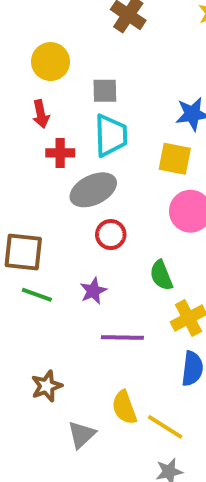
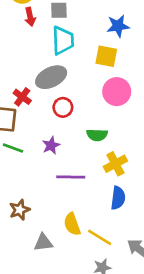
red arrow: (41, 114) -> (30, 17), moved
red cross: (60, 153) -> (22, 97), moved, turned 36
green semicircle: (161, 275) -> (97, 135), turned -66
gray triangle: (82, 435) -> (43, 243), turned 36

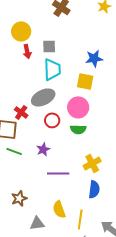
pink circle: (117, 92) -> (78, 107), moved
green semicircle: (97, 135) -> (78, 129), moved
yellow line: (100, 237) -> (80, 219), turned 66

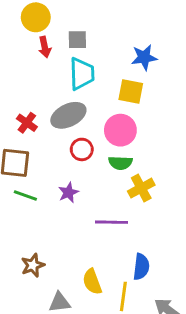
red cross: (21, 112) -> (27, 123), moved
yellow cross: (92, 163) -> (141, 188), moved
purple line: (58, 173) -> (111, 222), moved
blue semicircle: (94, 189) -> (141, 267), moved

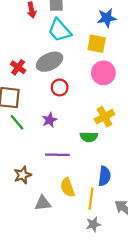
cyan trapezoid: (82, 74) -> (60, 30), turned 140
pink circle: (120, 130) -> (103, 73), moved
green semicircle: (120, 163) -> (89, 137), moved
green line: (25, 195) -> (17, 122), turned 30
purple line: (111, 222) -> (57, 155), moved

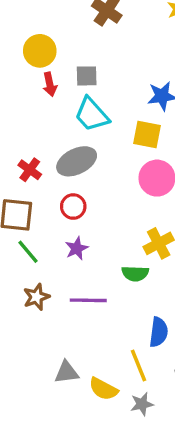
red circle: (60, 87) -> (73, 207), moved
brown star: (23, 175) -> (36, 297), moved
yellow semicircle: (67, 187) -> (103, 389), moved, turned -42
yellow line: (91, 199) -> (139, 366), turned -30

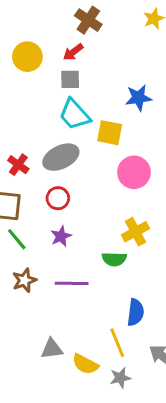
red arrow: (50, 84) -> (73, 52), moved, turned 65
yellow square: (147, 135) -> (110, 133), moved

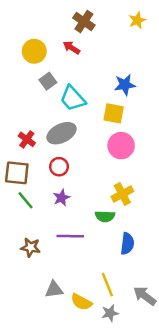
red arrow: (73, 52) -> (71, 48), turned 70
gray square: (70, 79) -> (48, 81), moved, turned -35
yellow square: (110, 133) -> (114, 113), moved
brown star: (24, 280) -> (31, 247), moved, turned 30
blue semicircle: (135, 312) -> (127, 244), moved

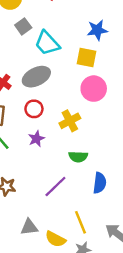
yellow cross: (122, 194) -> (70, 121), moved
purple line: (70, 236) -> (55, 187), moved, turned -45

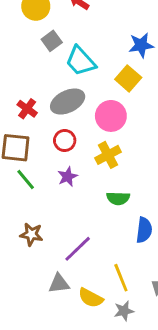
yellow square: (87, 58) -> (128, 78), turned 30
pink circle: (94, 89) -> (111, 116), moved
purple line: (55, 187) -> (78, 249), moved

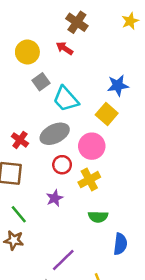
red circle: (65, 140) -> (62, 165), moved
green line: (26, 179) -> (19, 214), moved
brown star: (31, 234) -> (14, 240), moved

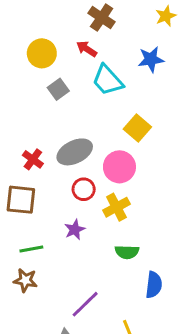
blue star: (118, 85) -> (151, 59), moved
cyan trapezoid: (66, 99) -> (108, 80), moved
green line: (19, 214) -> (31, 249), turned -60

